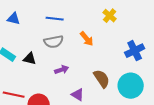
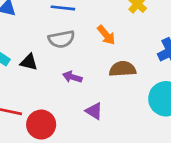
purple arrow: (62, 70) -> (72, 77), turned -144
brown semicircle: (102, 79) -> (122, 69), moved, turned -60

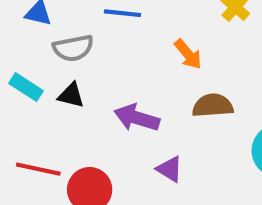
gray semicircle: (61, 39) -> (73, 48), moved
purple arrow: (72, 77) -> (137, 118), size x1.5

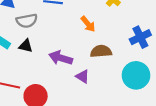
purple triangle: (170, 169) -> (82, 76), moved

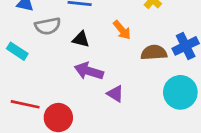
black triangle: (26, 46) -> (81, 39), moved
brown semicircle: (101, 51) -> (154, 53), moved

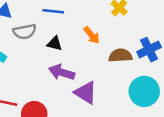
purple triangle: (115, 94) -> (86, 93), size x1.5

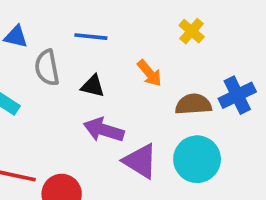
gray semicircle: (25, 32) -> (47, 68), turned 90
cyan circle: (144, 91) -> (197, 159), moved

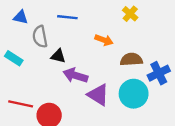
orange arrow: (149, 73) -> (104, 40), turned -30
black triangle: (93, 86) -> (58, 56), moved
blue cross: (237, 95) -> (159, 73), moved

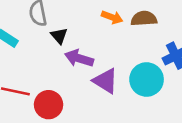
black triangle: (58, 56) -> (59, 36), turned 35
brown semicircle: (131, 59) -> (144, 19), moved

